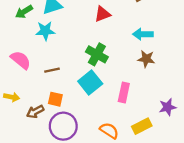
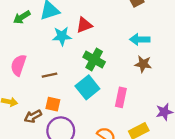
red triangle: (102, 14) -> (84, 25), moved
cyan star: (45, 31) -> (62, 36), moved
pink semicircle: (21, 60) -> (18, 65), turned -110

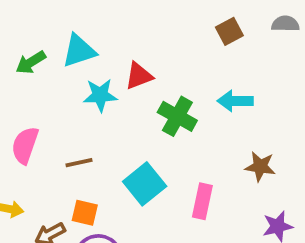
green cross: (94, 60) -> (177, 116), moved
brown star: (143, 64) -> (260, 167), moved

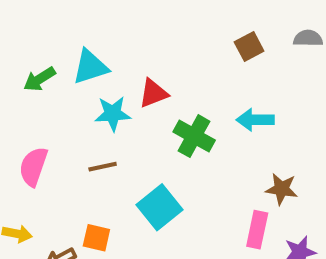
brown line: (79, 163) -> (103, 167), moved
pink rectangle: (202, 201) -> (257, 230), moved

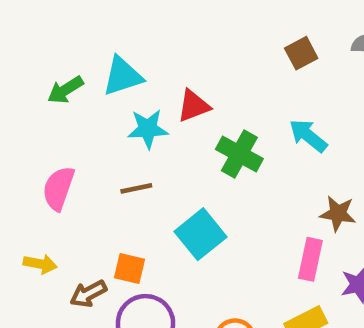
cyan arrow: (255, 120) -> (308, 136), turned 39

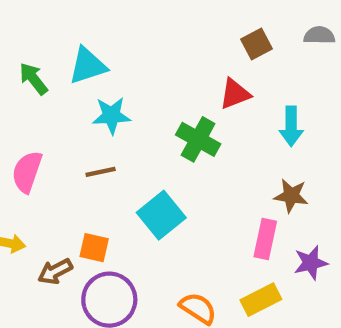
green arrow: (65, 90) -> (33, 79), turned 84
red triangle: (194, 106) -> (235, 94), moved
cyan arrow: (308, 136) -> (291, 126), moved, turned -129

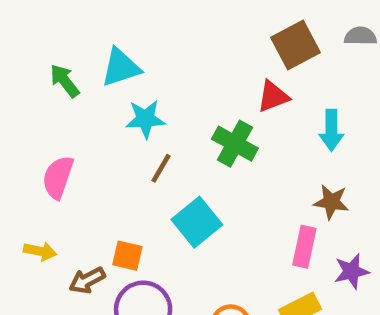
brown square: (257, 44) -> (295, 45), size x1.5
brown line: (101, 172) -> (161, 168), moved, turned -48

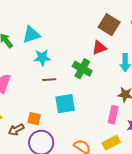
brown square: (295, 45) -> (109, 25), turned -30
brown line: (161, 168) -> (49, 80), turned 56
cyan square: (197, 222) -> (65, 104), turned 30

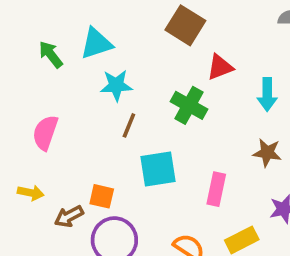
brown square: (109, 25) -> (185, 25), moved
brown line: (49, 80) -> (129, 125), turned -64
pink rectangle: (113, 115) -> (216, 189), moved

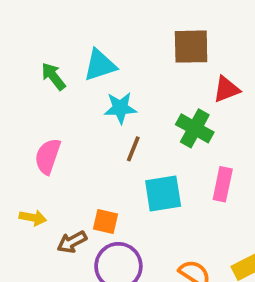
brown square: (185, 25) -> (191, 47), turned -33
pink rectangle: (216, 189) -> (223, 184), moved

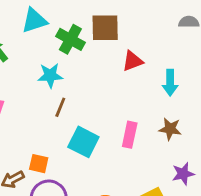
cyan triangle: (100, 65) -> (34, 21), moved
green cross: (195, 128) -> (70, 39), moved
cyan square: (163, 194) -> (83, 142), turned 36

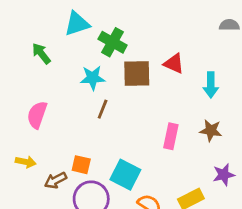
brown square: (105, 28) -> (137, 74), moved
red triangle: (133, 61) -> (174, 64), turned 45
cyan square: (83, 142) -> (125, 175), moved

